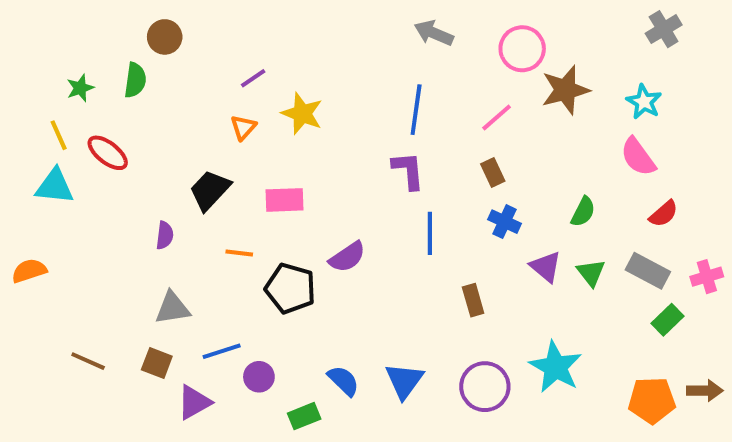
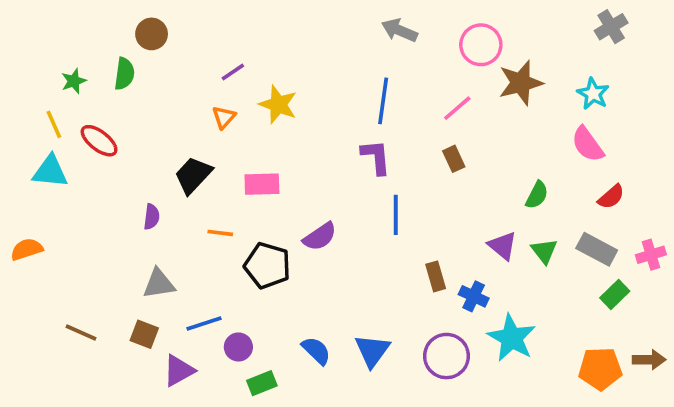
blue cross: (504, 222) -> (474, 296), moved
green rectangle: (304, 416) -> (262, 383), moved

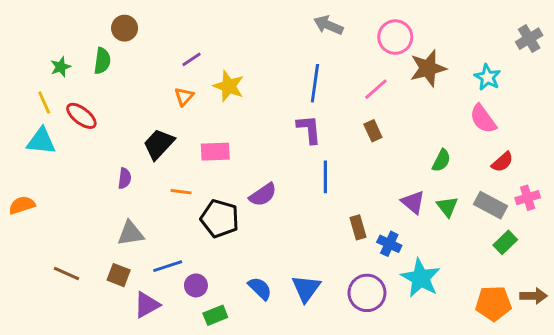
gray cross: (611, 27) -> (529, 39), moved
pink cross: (651, 255) -> (528, 198), moved

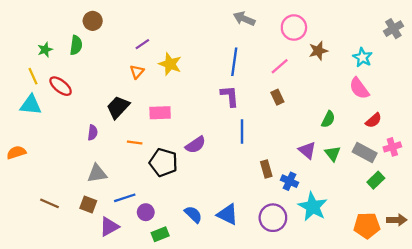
brown star: (428, 68) -> (318, 51), size x0.7
blue triangle: (306, 288) -> (228, 214), turned -40

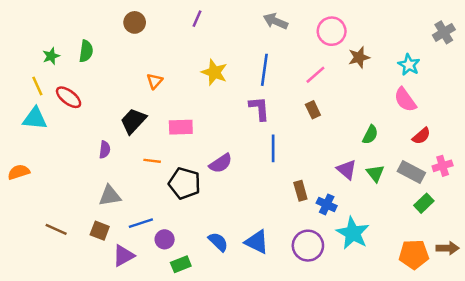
brown circle: (93, 21) -> (135, 22), moved
purple line: (142, 44) -> (197, 19), moved, turned -32
yellow star: (170, 64) -> (214, 72), moved

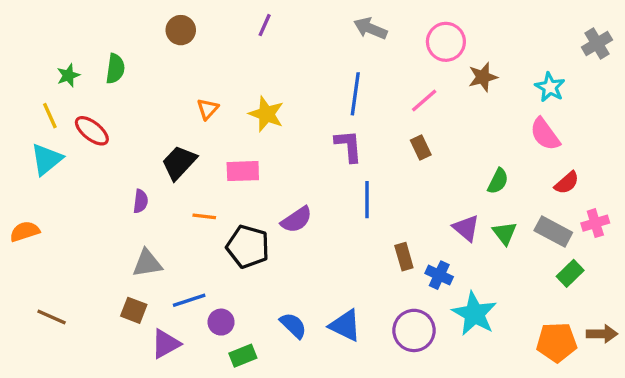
yellow star: (214, 72) -> (266, 114), moved
cyan triangle: (35, 118) -> (47, 159), turned -45
brown line: (56, 229) -> (52, 317), moved

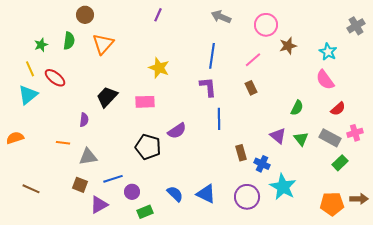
brown circle: (181, 30) -> (85, 15), moved
orange triangle: (208, 109) -> (103, 44), moved, size x1.6
orange line: (204, 216) -> (63, 143), moved

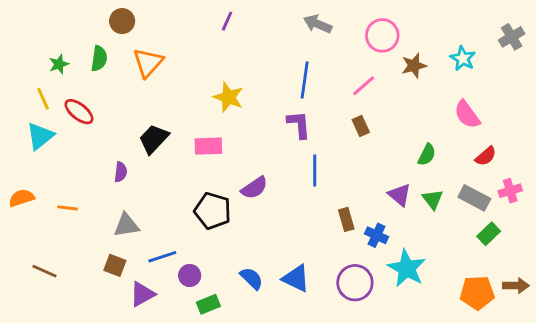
cyan star: (328, 52) -> (463, 58), moved
orange line: (63, 143) -> (67, 208), moved

